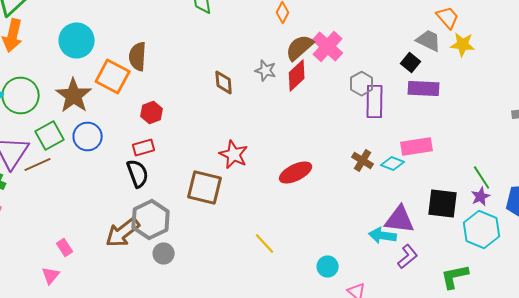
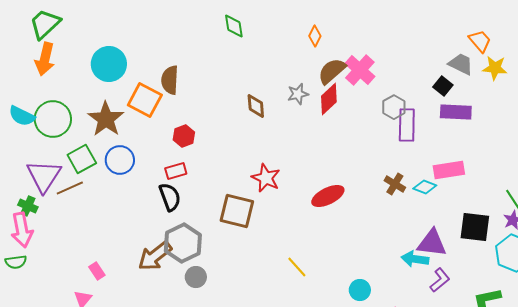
gray star: (266, 70) -> (298, 94), turned -30

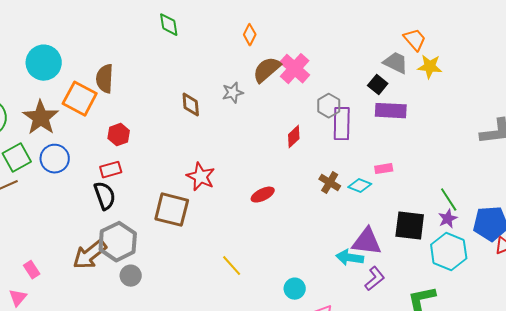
red diamond: (329, 99) -> (294, 137), moved, size x0.7
pink rectangle: (449, 170) -> (384, 169), size x0.6
red ellipse: (328, 196) -> (263, 195), size x0.7

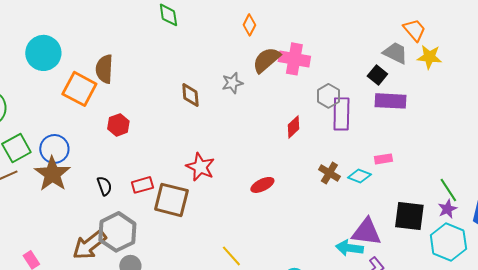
pink cross: (295, 69) -> (294, 59), turned -32
brown star: (41, 118) -> (52, 174), moved
red rectangle: (111, 170) -> (142, 185), moved
black semicircle: (105, 196) -> (104, 186), size x0.7

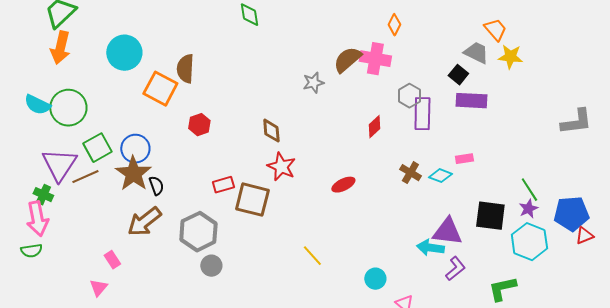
orange diamond: (249, 25) -> (394, 25), moved
brown diamond: (190, 95) -> (271, 131), moved
black semicircle: (104, 186) -> (156, 186), moved
brown arrow: (89, 245) -> (144, 222), moved

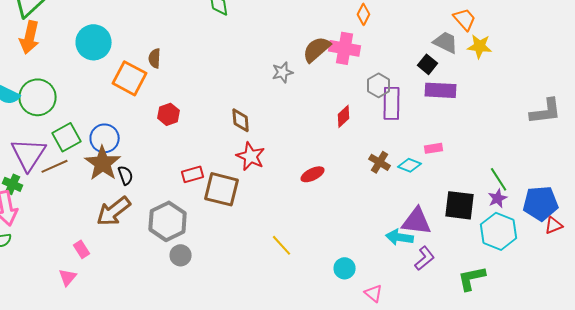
brown semicircle: (185, 69) -> (155, 58), size x0.7

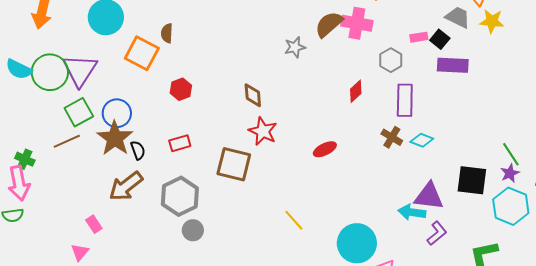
purple rectangle: (392, 103) -> (405, 100), moved
pink rectangle: (434, 148) -> (419, 37), moved
purple triangle: (29, 154) -> (80, 70), moved
red rectangle: (193, 174) -> (180, 143), moved
cyan circle: (345, 268) -> (357, 243), size x1.8

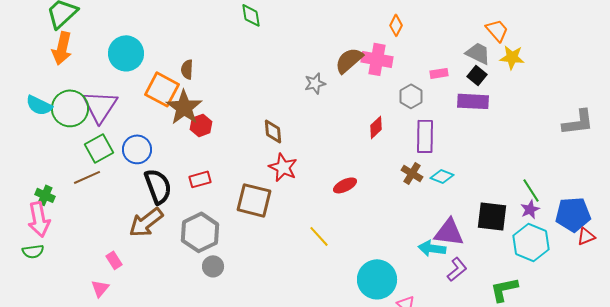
black square: (440, 39) -> (477, 75), moved
brown star: (115, 138) -> (184, 107), moved
black semicircle: (138, 150) -> (158, 186), size x1.8
yellow line: (294, 220) -> (319, 236), moved

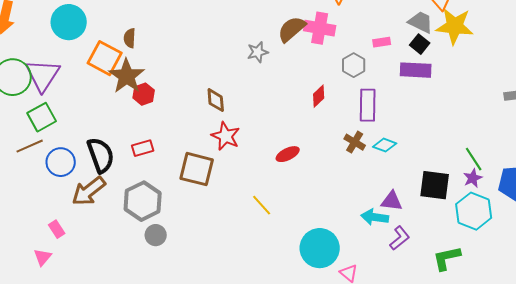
yellow star: (512, 57) -> (455, 26), size x1.5
blue circle: (137, 149) -> (61, 162), moved
purple triangle: (449, 232) -> (392, 201), size x0.7

